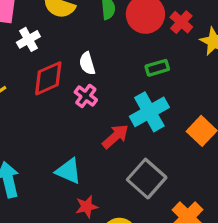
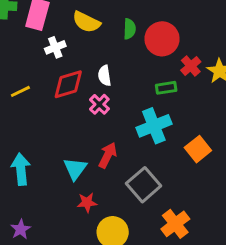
red cross: (181, 22) -> (191, 66), moved
red arrow: (115, 136) -> (108, 155), moved, turned -30
cyan triangle: (68, 171) -> (75, 169), turned 35

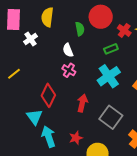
yellow semicircle: (86, 22) -> (47, 17), turned 84
green semicircle: (129, 29) -> (80, 29), moved
red diamond: (68, 84) -> (48, 95), moved, turned -35
cyan arrow: (21, 169) -> (49, 137), moved
cyan triangle: (75, 169) -> (34, 117), moved

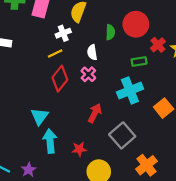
white cross: (31, 39) -> (63, 33), moved
yellow line: (14, 74) -> (55, 53), moved
red diamond: (48, 95) -> (60, 79), moved

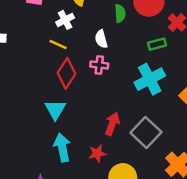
yellow line: (55, 53) -> (58, 45), turned 56
pink cross: (88, 74) -> (99, 65), turned -32
red arrow: (95, 113) -> (112, 124), moved
cyan triangle: (40, 116) -> (55, 110), moved

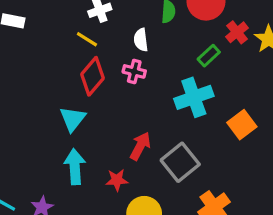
green rectangle: (157, 44) -> (209, 56), turned -36

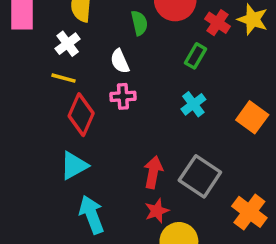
cyan cross: (194, 97) -> (193, 104), size x0.6
cyan triangle: (73, 119) -> (74, 166), turned 40
red star: (117, 180) -> (157, 211), moved

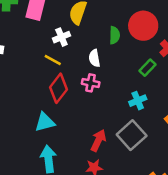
gray square: (200, 176) -> (132, 135), moved

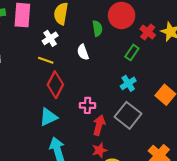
pink cross: (91, 83) -> (87, 105), moved

